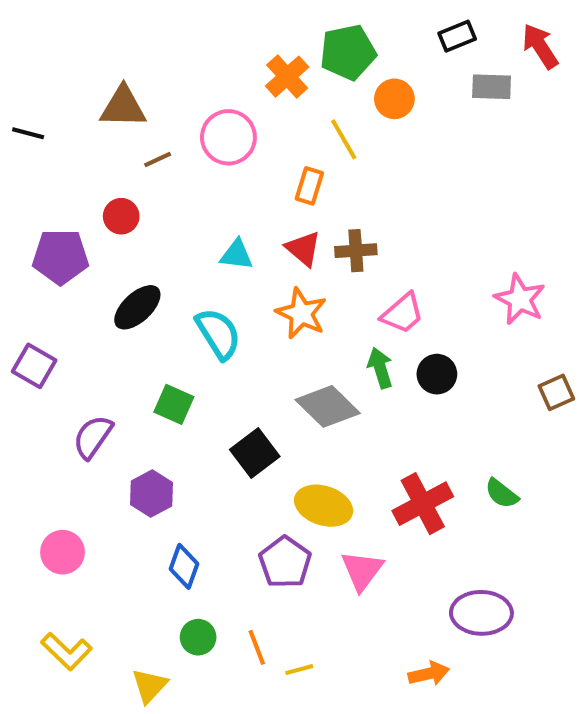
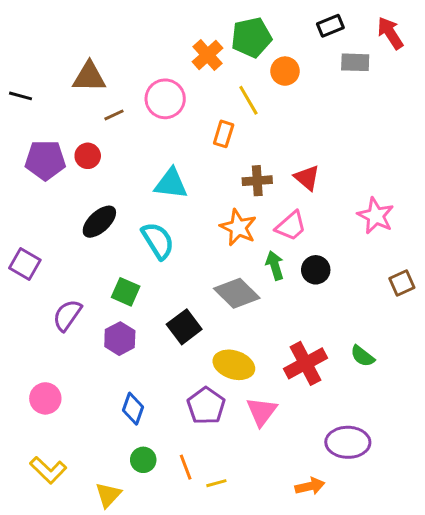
red triangle: (303, 249) -> (307, 178), moved
cyan triangle: (237, 255) -> (171, 184), size x1.4
purple pentagon: (60, 257) -> (45, 160), moved
orange star: (301, 313) -> (238, 227), moved
purple hexagon: (152, 493) -> (120, 339), moved

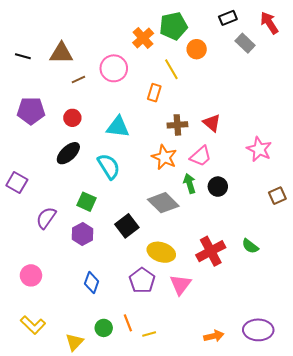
gray rectangle: (355, 62) -> (245, 43), turned 42
black line: (20, 96) -> (23, 56), moved
red circle: (88, 156) -> (72, 118), moved
purple ellipse: (348, 442) -> (258, 330), moved
green circle: (143, 460) -> (104, 328), moved

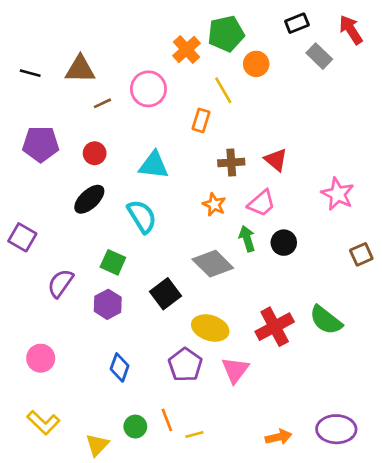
orange star: (164, 157) -> (214, 204), size x0.7
green semicircle: (250, 246) -> (326, 320), size x1.5

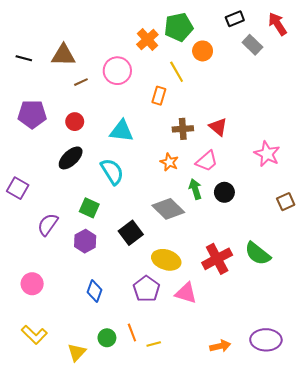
pink triangle: (235, 370) -> (186, 293), turned -50

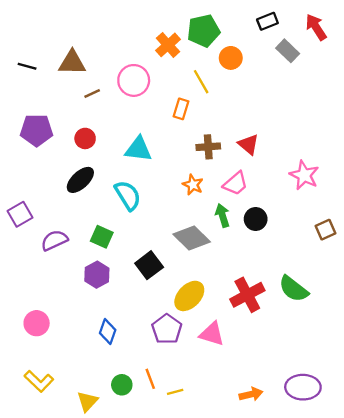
purple square: (18, 188) -> (20, 214), turned 30
purple semicircle: (48, 224) -> (54, 240), moved, turned 30
yellow ellipse: (166, 260) -> (189, 296), turned -64

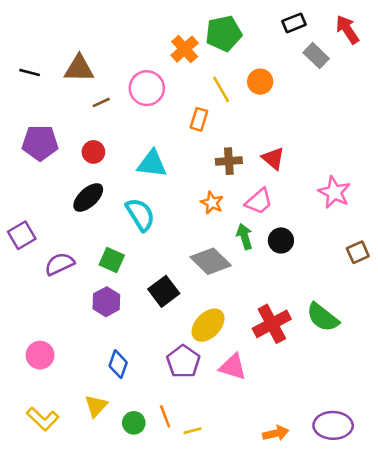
orange circle: (231, 58) -> (260, 82), moved
yellow triangle: (87, 401) -> (96, 406), moved

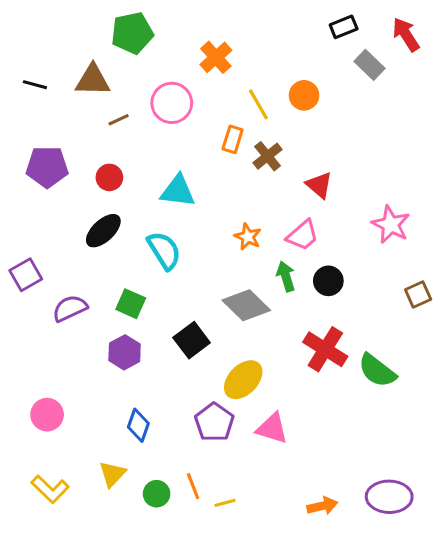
green pentagon: (224, 33) -> (132, 33), moved
brown cross: (229, 161) -> (268, 156), moved, turned -35
red cross: (272, 324) -> (325, 349), moved, turned -30

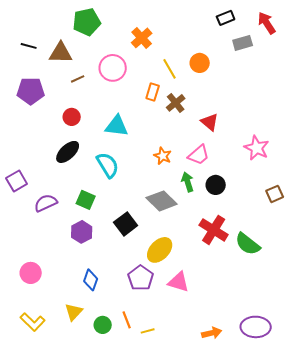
gray rectangle: (369, 65) -> (243, 43), turned -60
black line: (35, 85) -> (29, 46), moved
purple pentagon: (47, 167) -> (31, 91), moved

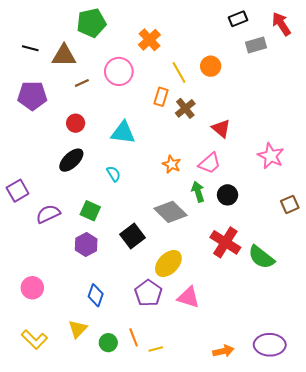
cyan semicircle: (108, 165) -> (114, 174), size x0.6

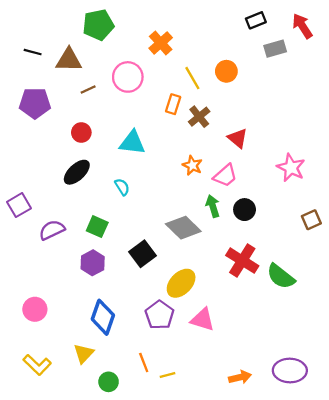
orange star: (172, 164) -> (192, 165), moved
blue diamond: (96, 295) -> (103, 317), size x1.4
green circle: (108, 343) -> (109, 382), moved

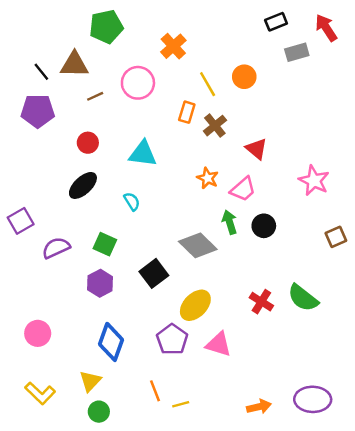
black line: (33, 52) -> (41, 72), moved, turned 36
red cross: (242, 261) -> (261, 302), moved, size x0.7
green circle: (109, 382) -> (99, 412), moved

